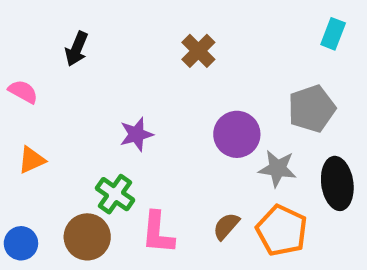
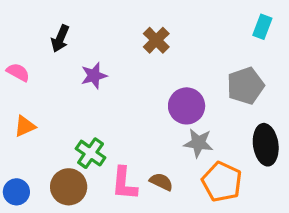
purple star: (136, 134) -> (94, 76), moved
gray star: (277, 168) -> (198, 143), moved
brown semicircle: (226, 226) -> (161, 182), moved, turned 75

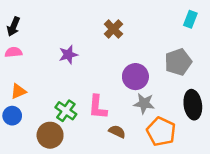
black arrow: (60, 39) -> (13, 27), moved
pink semicircle: (18, 72) -> (13, 52), turned -35
pink L-shape: (124, 183) -> (98, 107), moved
blue circle: (16, 192) -> (12, 116), moved

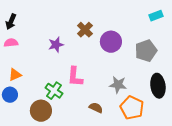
cyan rectangle: (190, 19) -> (156, 16), turned 48
brown cross: (113, 29) -> (85, 30), moved
purple circle: (135, 77) -> (111, 42), moved
pink L-shape: (98, 107) -> (75, 77), moved

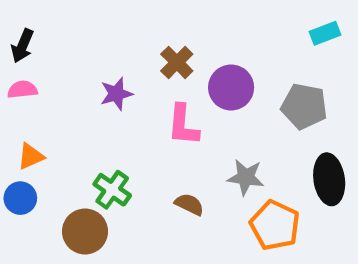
gray pentagon: (146, 51) -> (304, 106), turned 30
pink L-shape: (75, 77) -> (183, 125), moved
brown semicircle: (96, 108) -> (189, 204), moved

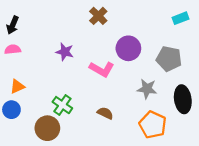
brown cross: (177, 62) -> (98, 16), moved
purple star: (116, 94) -> (65, 52), turned 30
pink L-shape: (183, 125) -> (102, 69), turned -65
gray star: (246, 177) -> (147, 89), moved

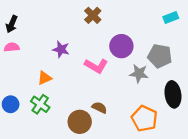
orange triangle: (17, 87) -> (45, 78), moved
gray star: (147, 89) -> (139, 74), moved
green cross: (62, 105) -> (40, 104), moved
brown circle: (47, 128) -> (80, 122), moved

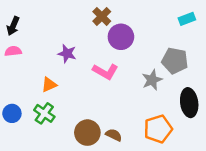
purple circle: (121, 46) -> (121, 37), moved
gray star: (139, 74) -> (152, 80), turned -30
brown semicircle: (99, 108) -> (114, 135), moved
orange pentagon: (144, 119) -> (158, 129), turned 30

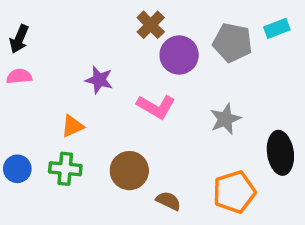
gray pentagon: (175, 61) -> (232, 43), moved
green cross: (44, 113) -> (65, 169), turned -30
brown circle: (87, 133) -> (129, 171), moved

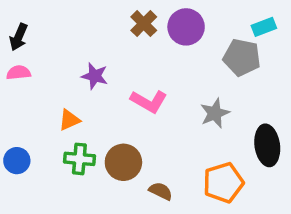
gray pentagon: (232, 43) -> (242, 57), moved
purple circle: (179, 55) -> (186, 27), moved
green cross: (65, 169) -> (79, 159), moved

